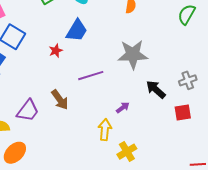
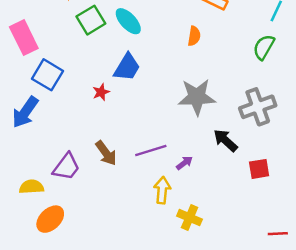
purple line: (91, 76) -> (151, 150), moved
gray cross: (188, 80) -> (258, 107), moved, size x1.6
yellow cross: (127, 152) -> (189, 218), turned -36

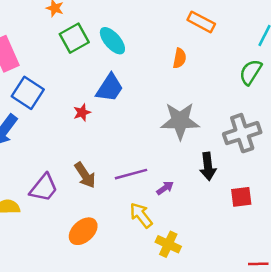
black arrow: (225, 140) -> (208, 166), turned -140
yellow arrow: (162, 190) -> (141, 215), turned -45
orange ellipse: (50, 219) -> (83, 231), moved

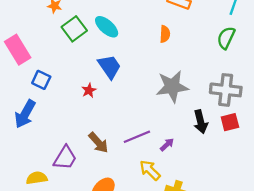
blue trapezoid: (110, 88) -> (109, 67), turned -60
blue square: (28, 93) -> (41, 80), size x0.7
gray cross: (242, 133) -> (226, 90), turned 32
red square: (241, 197) -> (230, 122), moved

